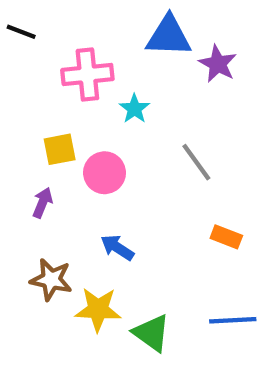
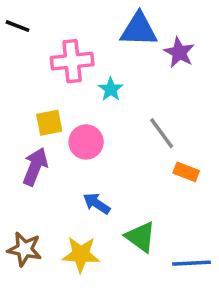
purple arrow: (43, 203) -> (35, 167), size x1.5
orange rectangle: (226, 237) -> (186, 172), moved
brown star: (51, 280) -> (25, 249), moved
green triangle: (151, 333) -> (141, 237), moved

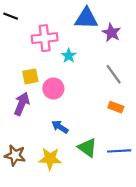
gray line: (162, 133) -> (114, 74), moved
blue line: (191, 263) -> (119, 151), moved

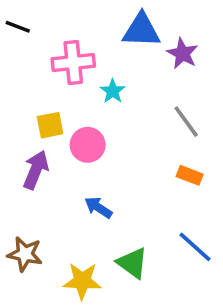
green triangle: (87, 148) -> (132, 263), moved
blue line: (119, 151) -> (195, 247), turned 45
yellow star: (50, 159) -> (82, 281), moved

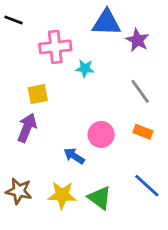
cyan star: (113, 91) -> (85, 68), turned -30
pink circle: (88, 145) -> (101, 134), moved
yellow star: (82, 281) -> (62, 195), moved

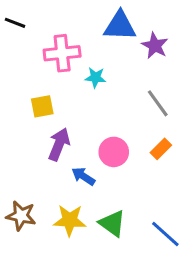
purple arrow: (27, 128) -> (59, 144), moved
orange rectangle: (143, 132) -> (161, 149), turned -66
blue line: (147, 186) -> (165, 234), moved

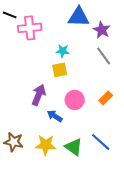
pink cross: (62, 53) -> (30, 28), moved
gray line: (158, 103) -> (104, 56), moved
yellow square: (42, 106) -> (60, 70), moved
blue line: (165, 234) -> (101, 142), moved

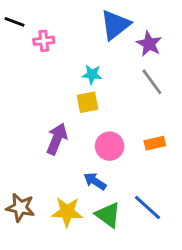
blue triangle: (79, 17) -> (115, 25), turned -40
pink cross: (30, 28) -> (44, 41), size x0.6
orange rectangle: (106, 98) -> (155, 143), turned 32
blue arrow: (55, 116) -> (95, 181), moved

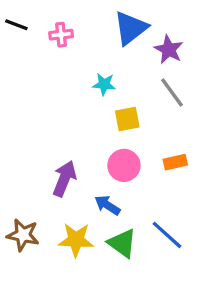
pink cross: (44, 41) -> (61, 35), moved
yellow square: (88, 102) -> (127, 119), moved
purple arrow: (57, 139) -> (64, 179), moved

